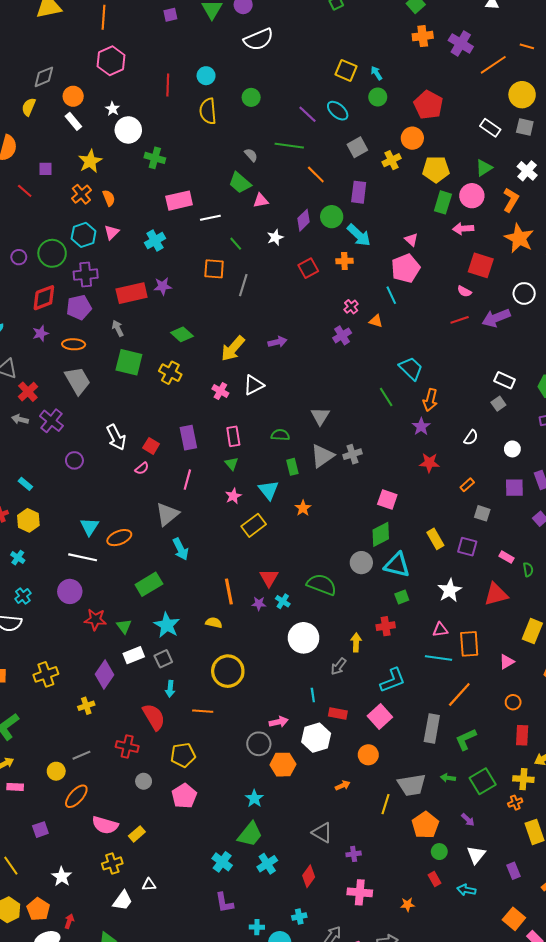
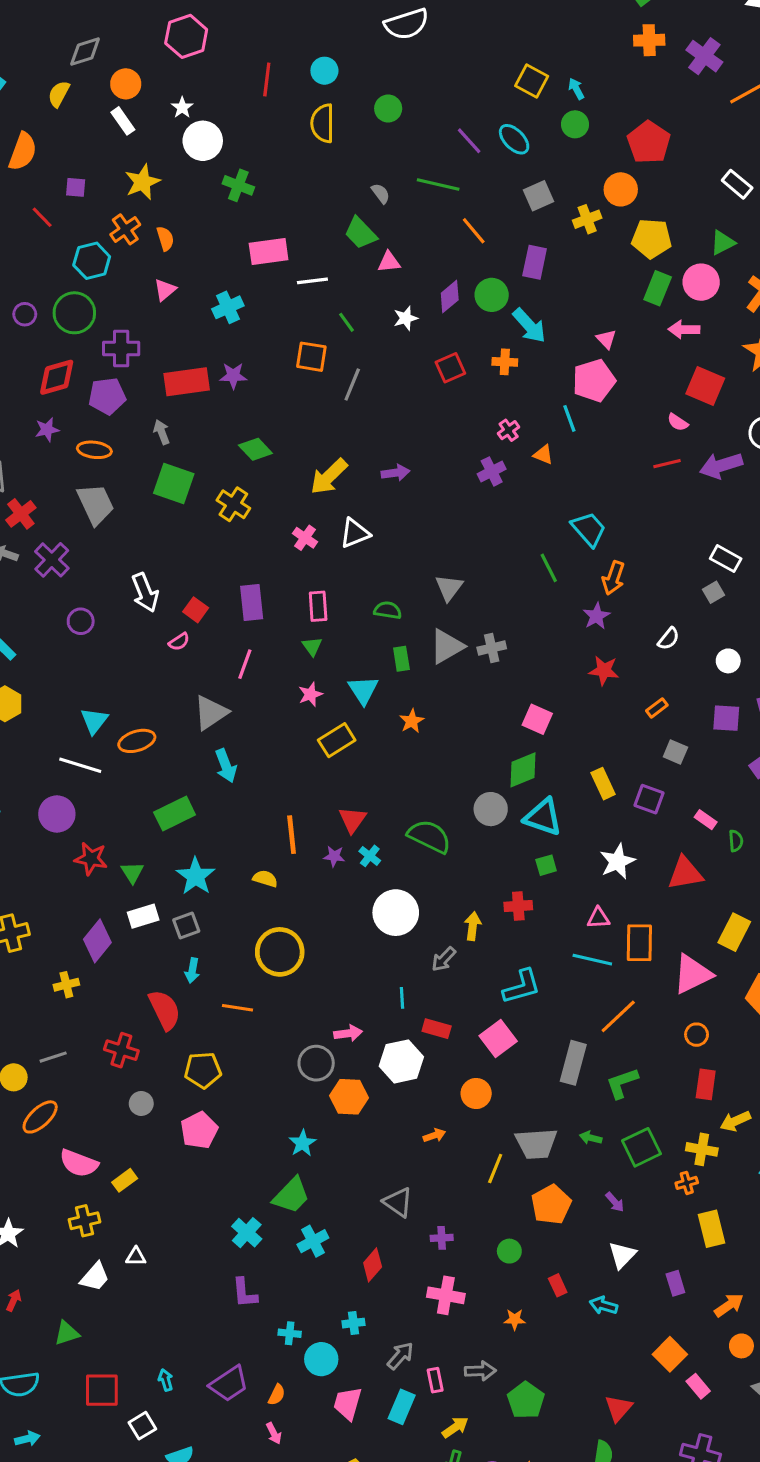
cyan hexagon: (84, 235) -> (92, 261), moved
pink triangle: (507, 662) -> (692, 974), size x1.8
green circle: (439, 852) -> (509, 1251), moved

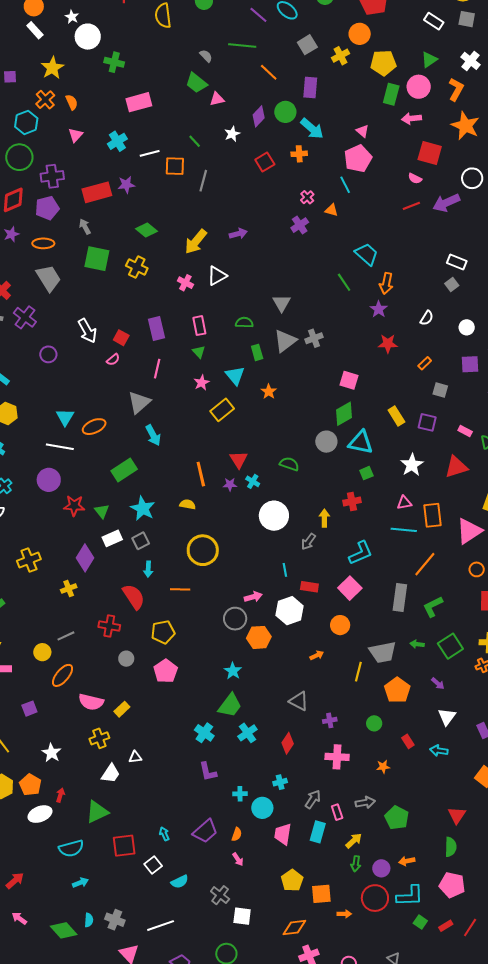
white line: (312, 281) -> (150, 153), moved
green semicircle: (429, 836) -> (289, 464), size x0.7
green triangle: (67, 1333) -> (97, 812), size x1.4

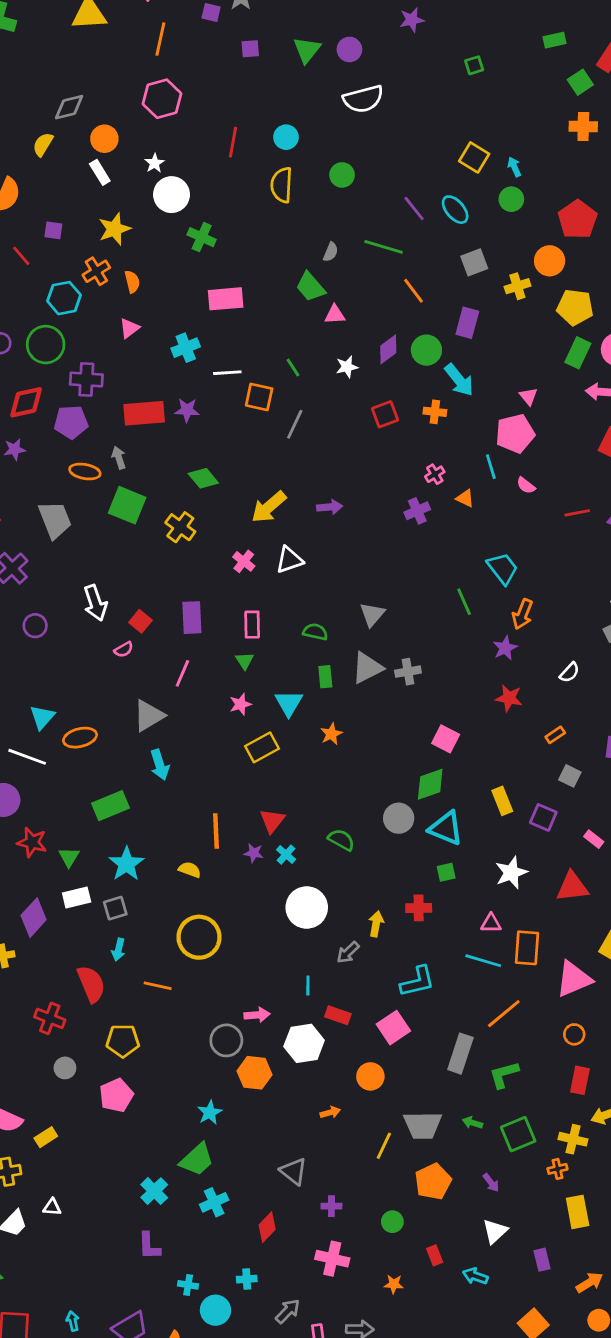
gray semicircle: (206, 56) -> (331, 252), turned 56
pink semicircle: (415, 178) -> (526, 485), moved
orange ellipse: (43, 243) -> (85, 472), moved

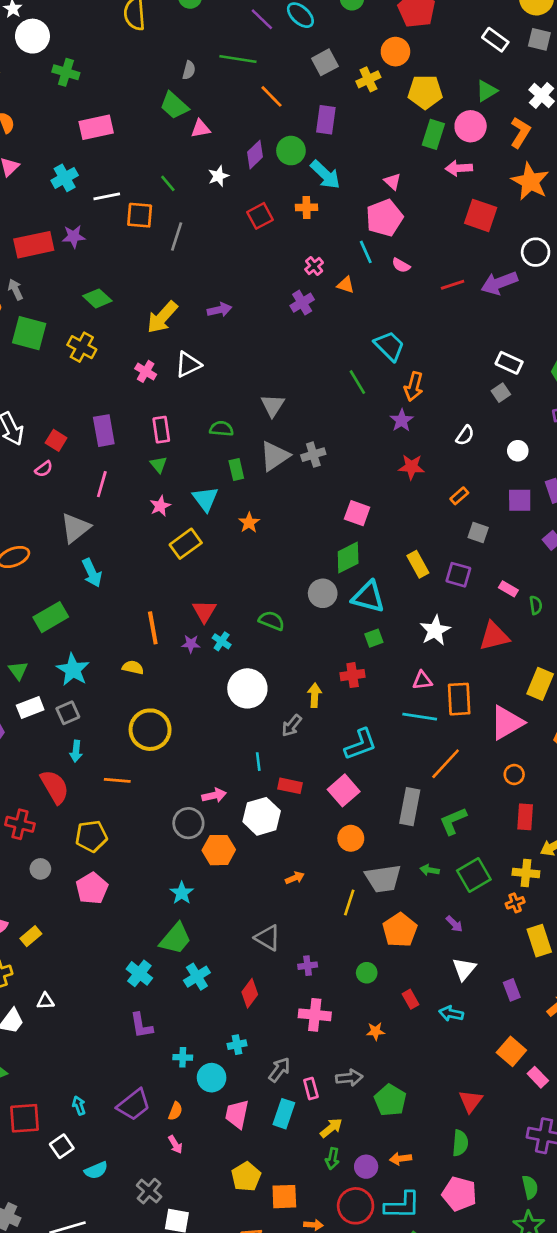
orange circle: (370, 1076) -> (351, 838), moved

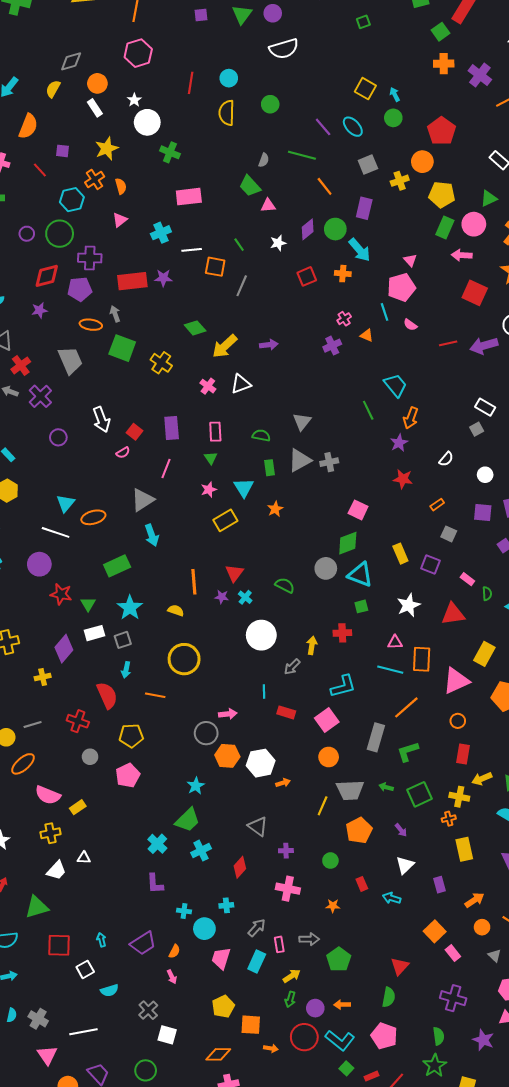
green diamond: (97, 298) -> (195, 328), moved
white hexagon: (262, 816) -> (261, 763), moved
cyan L-shape: (402, 1205) -> (340, 1040), turned 32

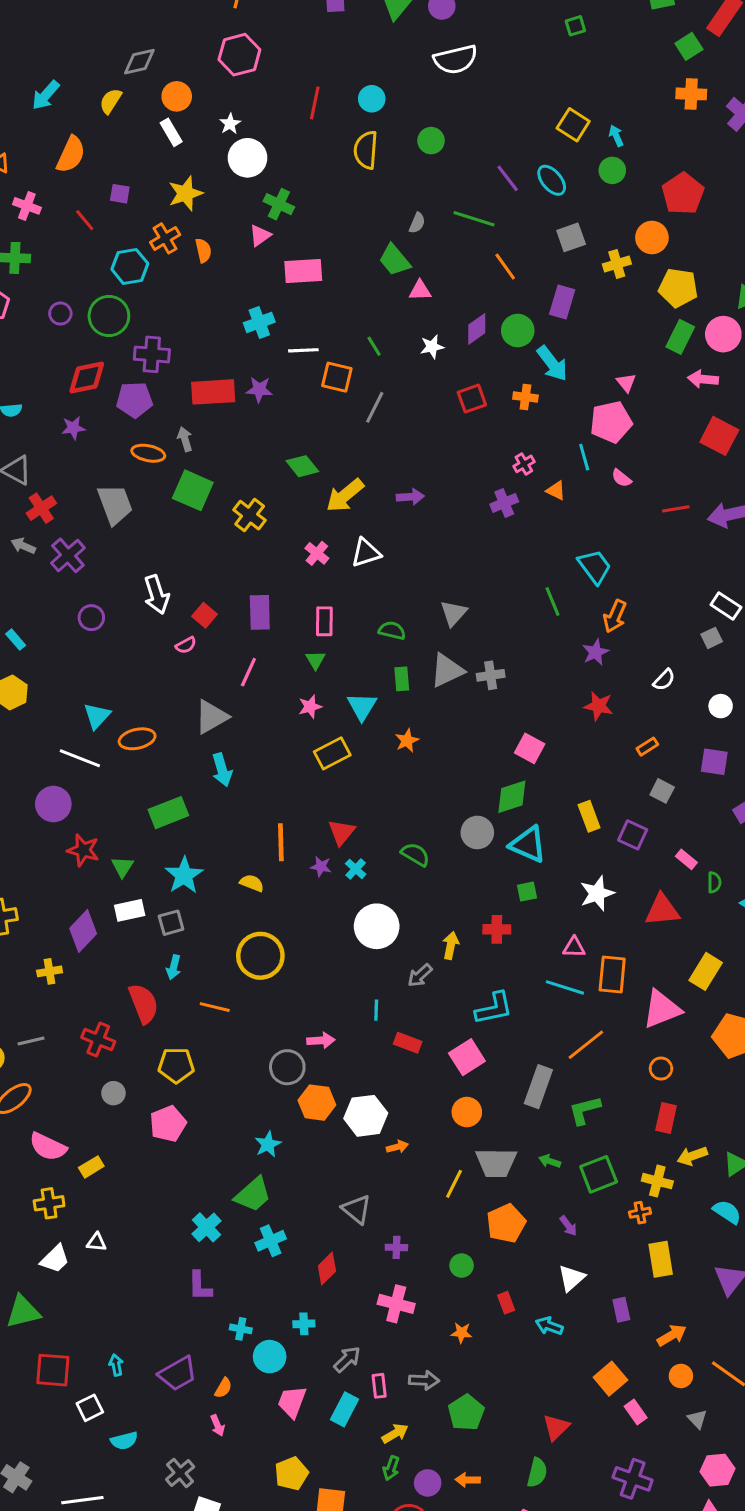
pink triangle: (120, 220) -> (260, 236), moved

